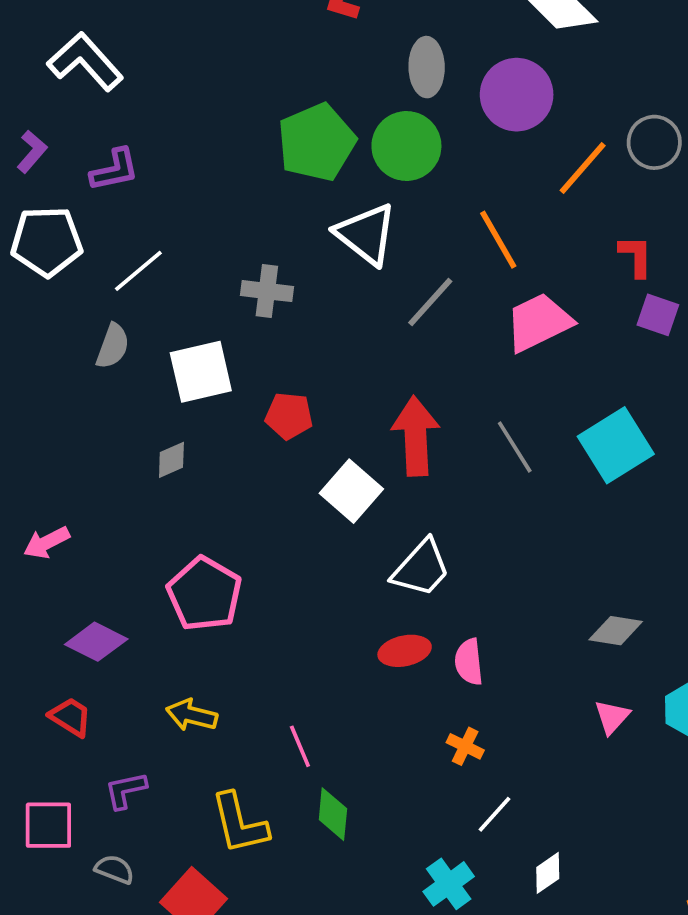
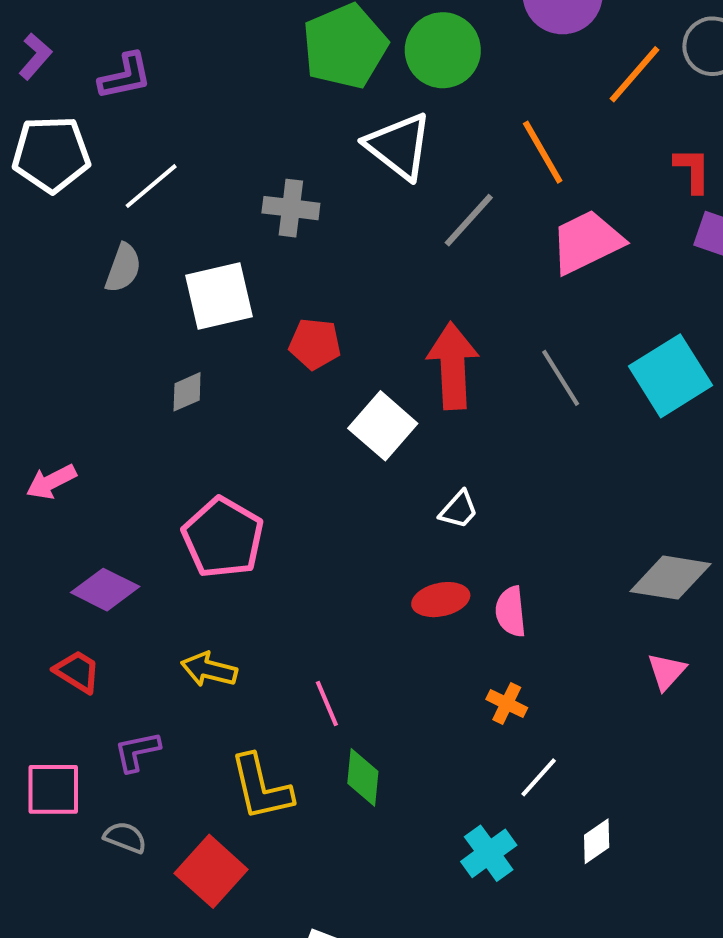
white trapezoid: (421, 568) -> (459, 510), size x0.6
gray diamond: (616, 631) -> (671, 578), size x1.4

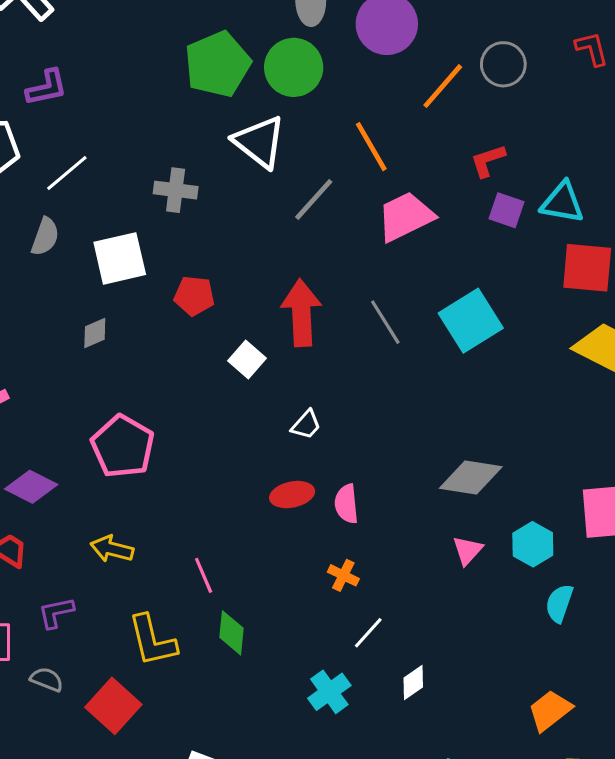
red L-shape: (692, 170) -> (488, 161), turned -108
white square: (383, 426) -> (247, 359), size x0.7

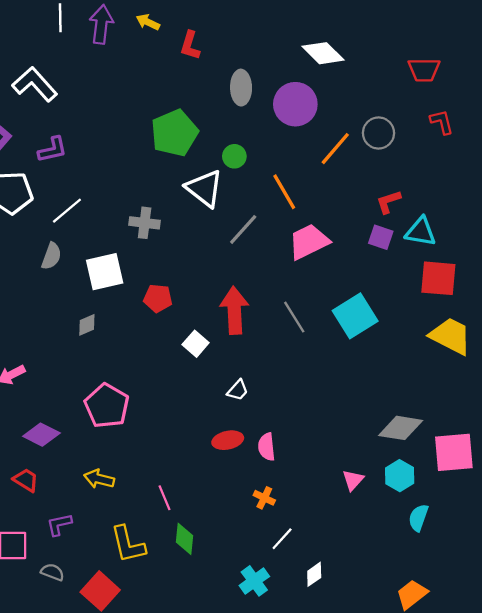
green circle: (294, 67) -> (234, 156), moved, size x0.6
red L-shape: (488, 161) -> (388, 202), moved
gray diamond: (471, 477) -> (401, 428), moved

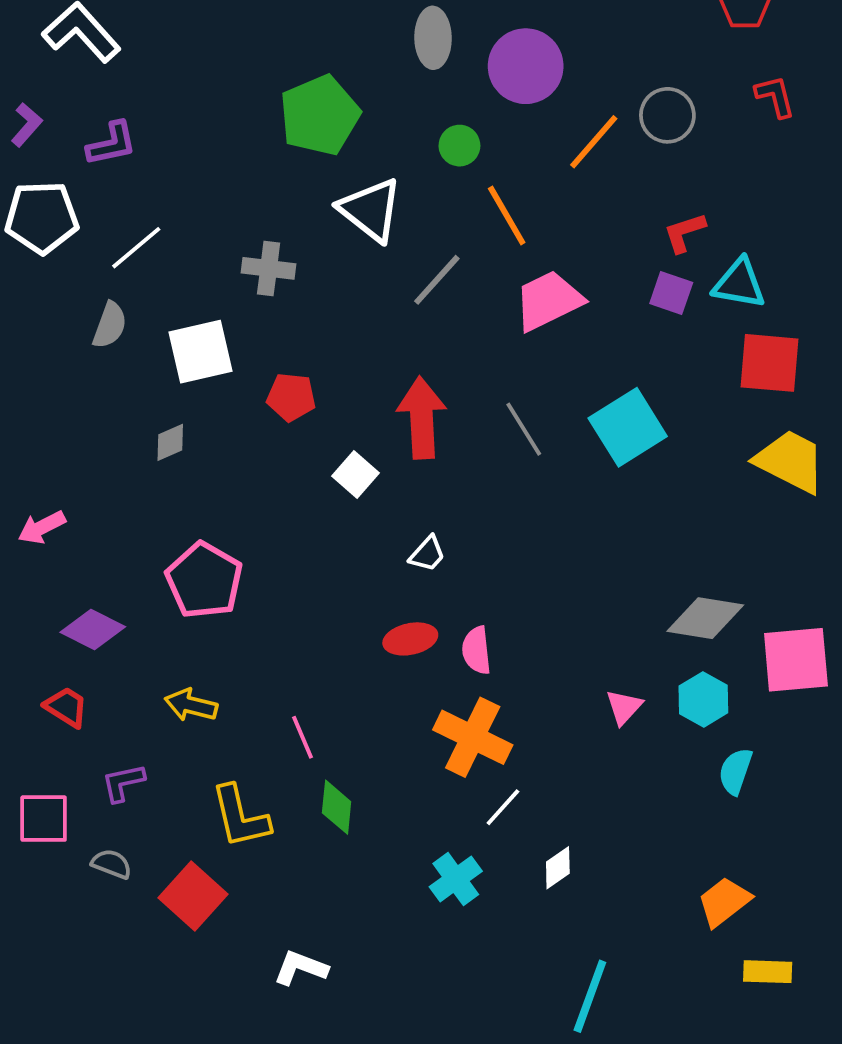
green circle: (234, 156) -> (459, 146), moved
orange cross: (264, 498) -> (473, 737), size x2.0

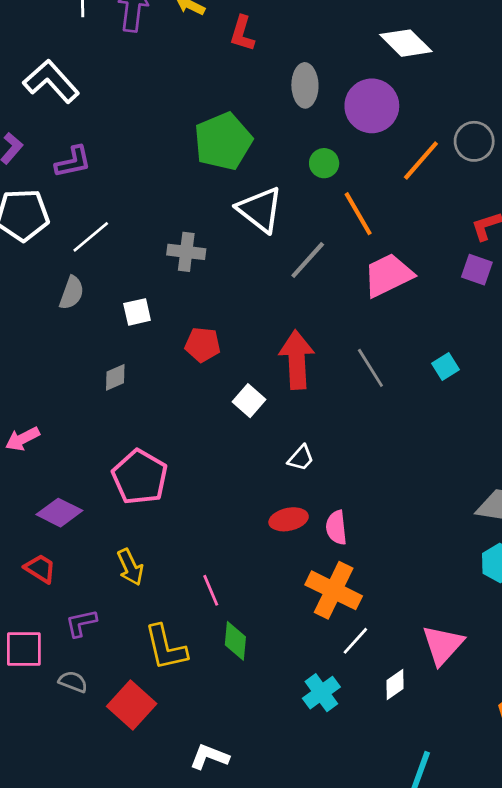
white square: (200, 352) -> (137, 312), size x0.6
cyan square: (628, 427) -> (445, 367), size x0.5
yellow arrow: (191, 705) -> (130, 567), turned -129
pink triangle: (624, 707) -> (443, 645), moved, size x1.6

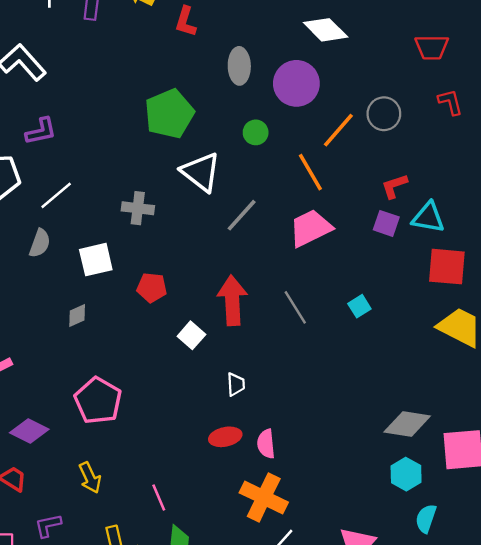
orange line: (358, 214) -> (310, 172), moved
white square: (137, 312) -> (96, 260), size x1.4
white trapezoid: (301, 458) -> (236, 384), turned -45

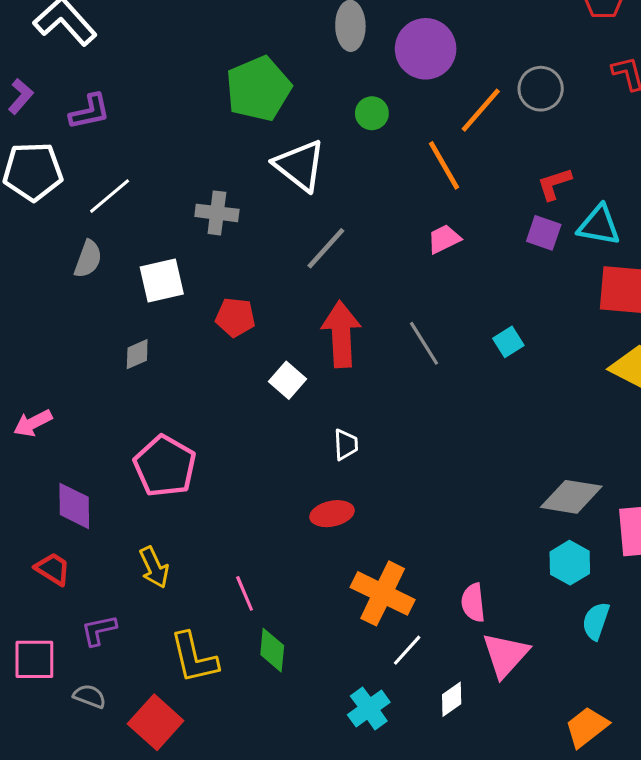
gray line: (242, 215) -> (326, 248), moved
pink trapezoid: (310, 228) -> (444, 239), size x0.6
purple diamond: (29, 431) -> (74, 506), turned 63
pink semicircle: (266, 444) -> (473, 603), moved

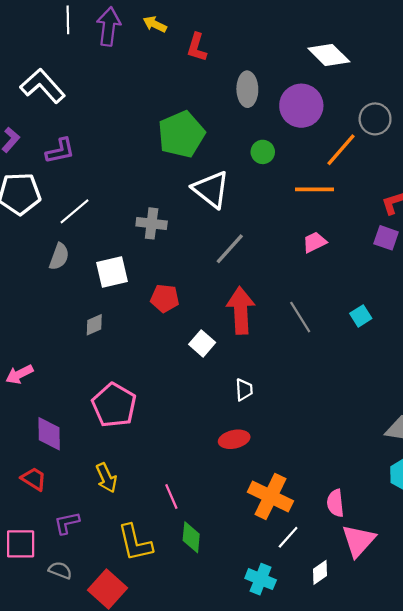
gray circle: (541, 89) -> (375, 119), moved
orange line: (444, 165) -> (314, 189), turned -60
cyan cross: (369, 708) -> (261, 579), turned -32

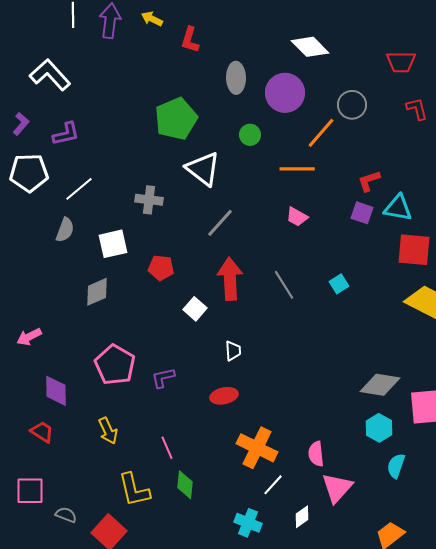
pink trapezoid: (314, 242) -> (297, 217), turned -125
gray diamond: (94, 325) -> (97, 292), size x1.4
purple L-shape: (67, 523) -> (163, 378), moved

